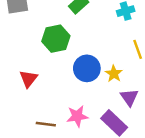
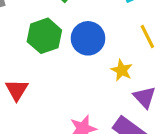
blue circle: (87, 68) -> (88, 38), moved

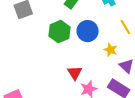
red triangle: (17, 90) -> (75, 73), moved

